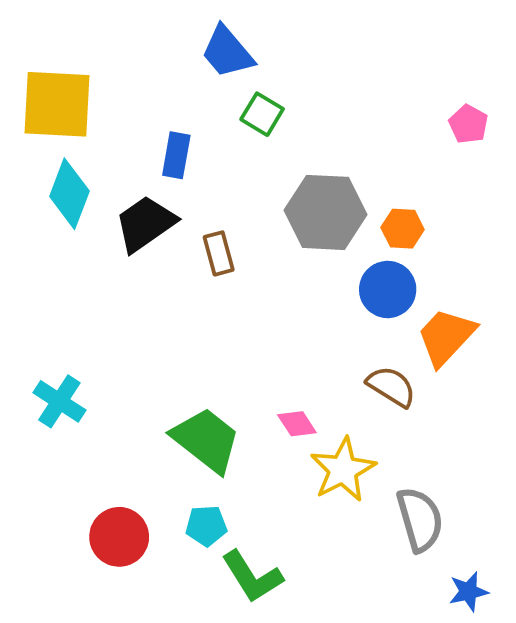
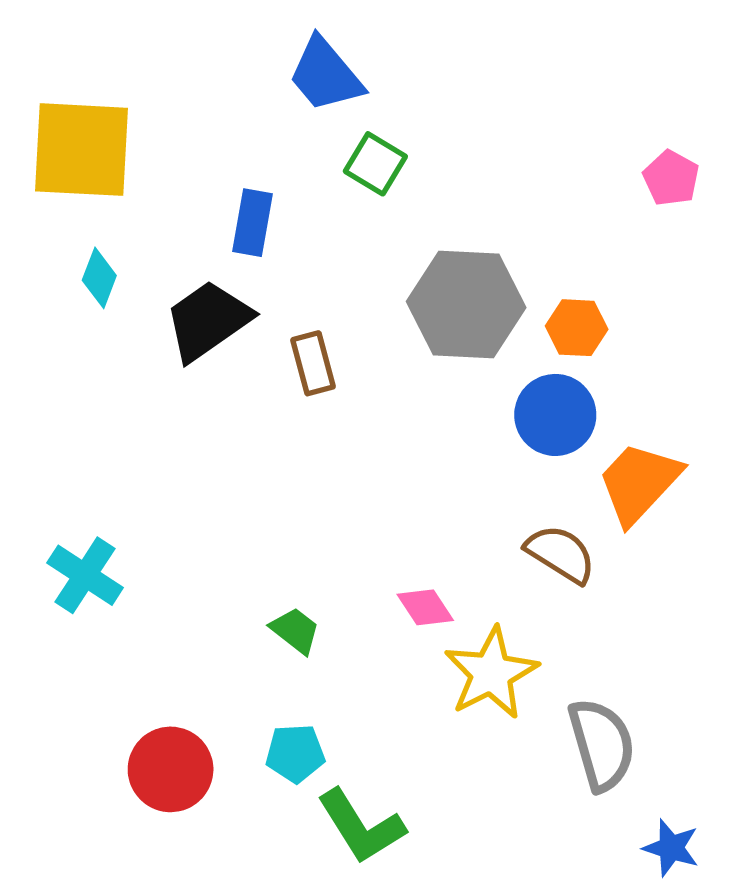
cyan diamond: (69, 194) -> (99, 278), size x0.6
green trapezoid: (206, 440) -> (295, 630), size x0.5
blue star: (468, 592) -> (671, 848), turned 30

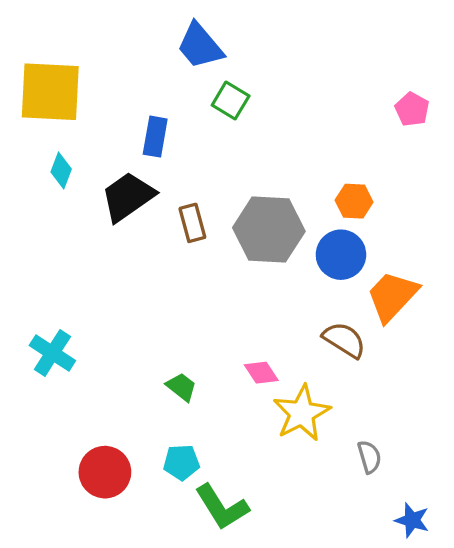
gray hexagon: (466, 305) -> (269, 230), moved
gray semicircle: (602, 744) -> (369, 457), size x0.6

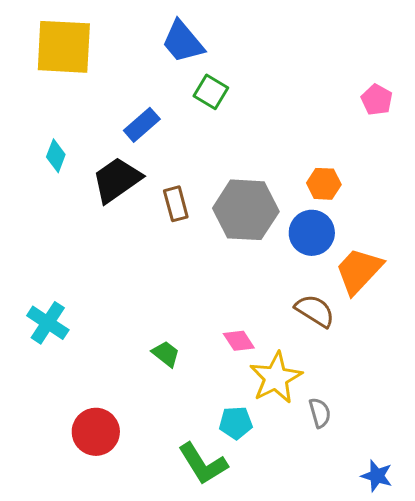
yellow square: (50, 92) -> (64, 47), moved
blue rectangle: (155, 137) -> (142, 125), turned 39
gray semicircle: (369, 457) -> (320, 413), moved
cyan pentagon: (181, 462) -> (236, 423), moved

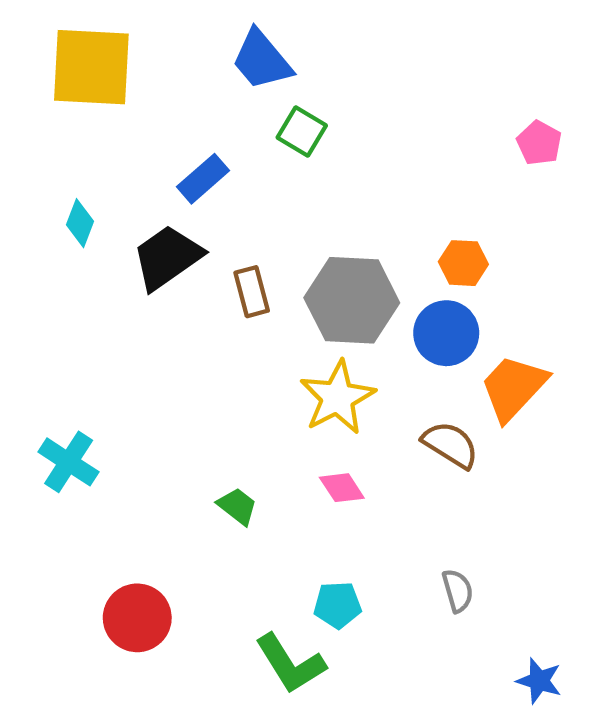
yellow star: (276, 378) -> (337, 398), moved

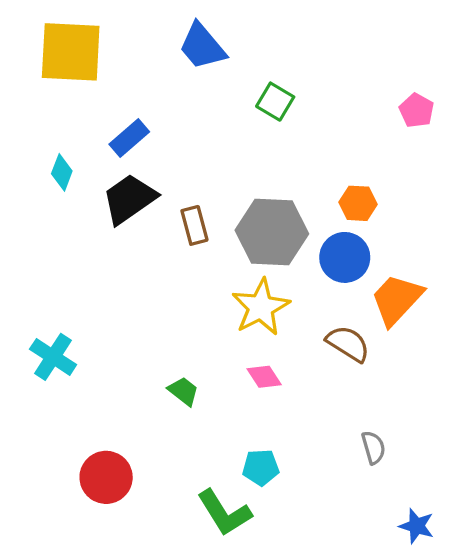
green square: (302, 131) -> (275, 102), moved
blue rectangle: (203, 179) -> (129, 138), moved
gray semicircle: (458, 591) -> (373, 448), moved

